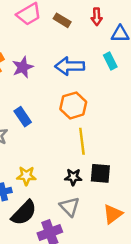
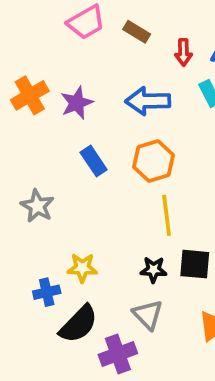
red arrow: (97, 17) -> (183, 52), moved
blue rectangle: (23, 117) -> (94, 161), moved

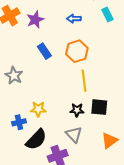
blue arrow: (148, 101) -> (74, 19), size x0.6

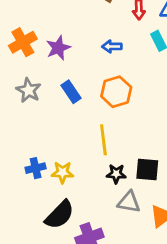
gray star: (14, 76) -> (29, 90), moved
yellow line: (84, 81) -> (103, 140), moved
blue cross: (19, 122) -> (36, 168), moved
gray triangle: (74, 134) -> (129, 202), moved, turned -36

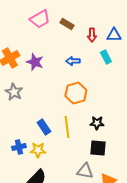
purple star: (58, 48) -> (35, 62), turned -30
blue rectangle: (71, 92) -> (44, 127), moved
black star: (116, 174) -> (97, 123), moved

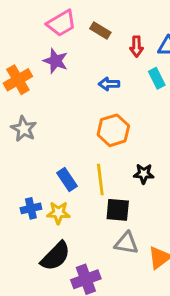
purple star: (35, 62) -> (56, 61), moved
black square: (98, 148) -> (118, 210), moved

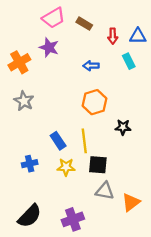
black star: (144, 174) -> (123, 127), moved
yellow star: (58, 213) -> (66, 167), moved
black semicircle: (56, 256) -> (30, 216), moved

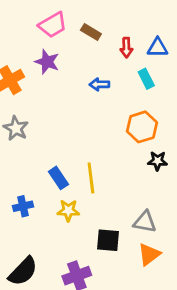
orange hexagon: (95, 102) -> (142, 127), moved
black star: (123, 127) -> (158, 161), moved
black square: (98, 165) -> (108, 240), moved
gray triangle: (105, 191) -> (145, 222), moved

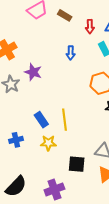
purple star: (47, 62) -> (33, 72), moved
blue arrow: (99, 84) -> (71, 53), turned -88

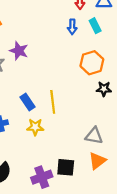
blue arrow: (71, 53) -> (72, 27), moved
black square: (77, 164) -> (66, 167), moved

